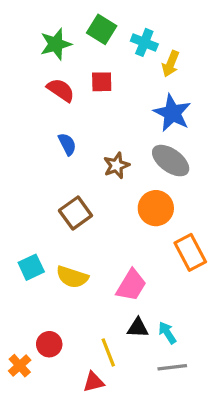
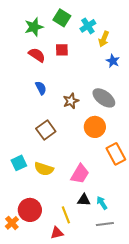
cyan cross: (144, 42) -> (88, 26), turned 35
blue star: (172, 113) -> (113, 61), moved, size x0.6
red circle: (49, 344) -> (30, 210), size x1.5

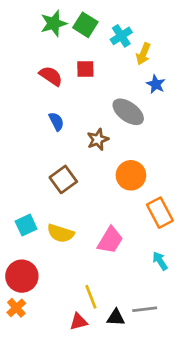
green star: (34, 27) -> (54, 23), moved
gray ellipse: (104, 98) -> (128, 112), moved
black triangle: (84, 200) -> (116, 318), moved
cyan arrow: (102, 203) -> (160, 261), moved
red circle: (30, 210) -> (22, 276), moved

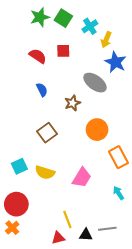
blue star: (156, 84) -> (115, 62), size x1.5

